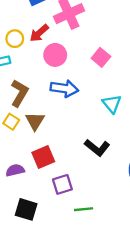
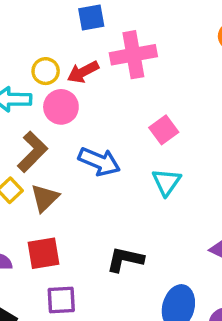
pink circle: (55, 55) -> (61, 107), moved
cyan triangle: (112, 104) -> (166, 182), moved
black L-shape: (97, 148) -> (125, 259), turned 140

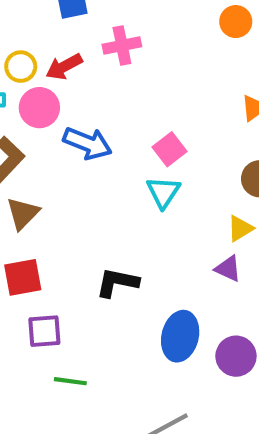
pink cross: (133, 55) -> (122, 45), size x0.7
pink square: (164, 130) -> (170, 149), moved
blue arrow: (99, 162) -> (88, 143), moved

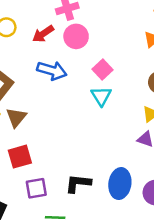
red arrow: (64, 67) -> (43, 34), moved
pink circle: (39, 108) -> (76, 36), moved
black L-shape: (117, 283) -> (78, 183), moved

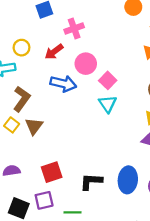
pink circle: (76, 36) -> (86, 64), moved
red square: (20, 157) -> (52, 172), moved
purple square: (36, 188) -> (44, 200), moved

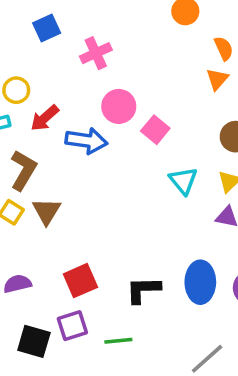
red arrow: (54, 52) -> (45, 118), moved
cyan triangle: (108, 104) -> (183, 181), moved

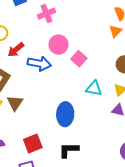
cyan triangle: (183, 181) -> (94, 88), turned -42
blue ellipse: (200, 282) -> (65, 114), moved

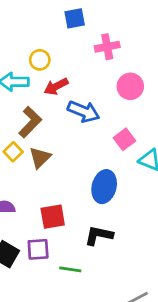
pink circle: (58, 45) -> (130, 86), moved
pink square: (79, 59) -> (124, 139), moved

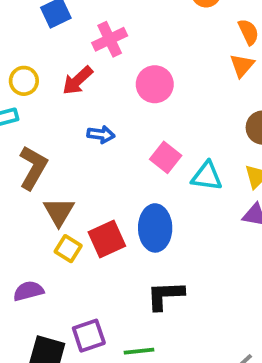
red arrow: (56, 86) -> (77, 80), moved
blue arrow: (84, 111) -> (101, 134), size x0.6
yellow square: (13, 152) -> (68, 249), moved
red square: (53, 217) -> (107, 239), moved

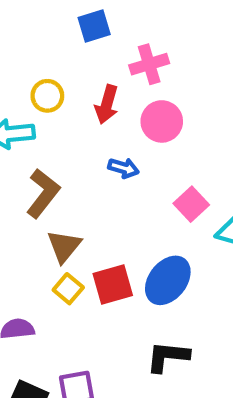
red arrow: (77, 80) -> (107, 104), turned -40
pink circle: (155, 84) -> (162, 121), moved
blue ellipse: (155, 228) -> (168, 280), turned 30

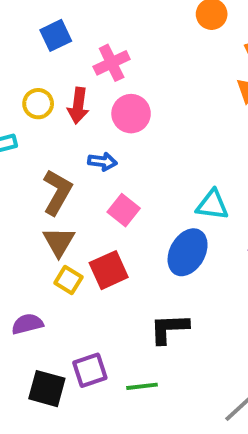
yellow circle: (47, 96) -> (38, 104), moved
brown L-shape: (43, 193) -> (57, 192), moved
pink square: (191, 204) -> (124, 210), moved
blue ellipse: (168, 280) -> (188, 252), moved

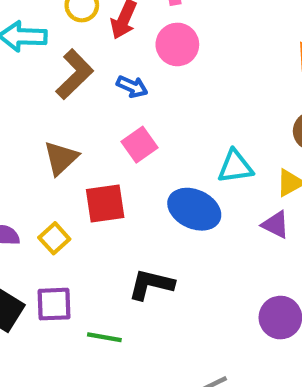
brown L-shape: (57, 192) -> (75, 74), moved
cyan triangle: (212, 205) -> (235, 167), turned -32
blue ellipse: (188, 252) -> (194, 209), turned 69
yellow square: (68, 280) -> (54, 238), moved

